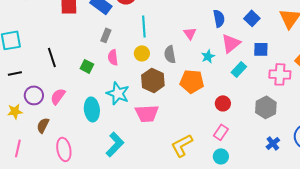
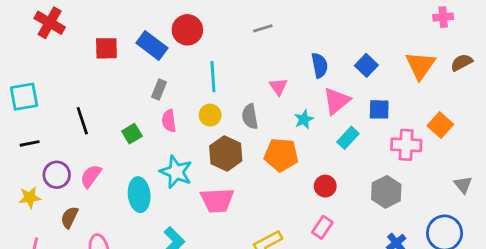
green square: (87, 66) -> (132, 134), turned 32

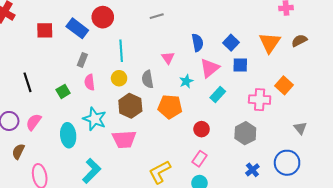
blue square: (379, 109) -> (240, 65), moved

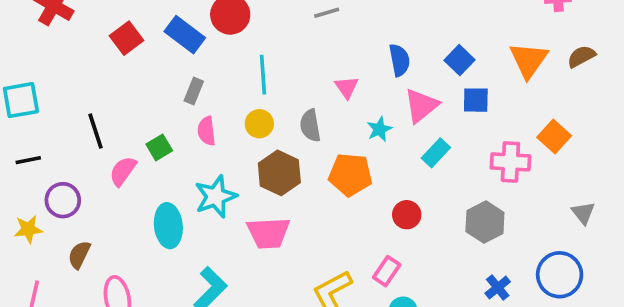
red square: (45, 30) -> (127, 38), turned -36
cyan star: (95, 119) -> (216, 197), turned 30
pink semicircle: (34, 122) -> (123, 171), moved
pink rectangle: (199, 159) -> (387, 271), moved

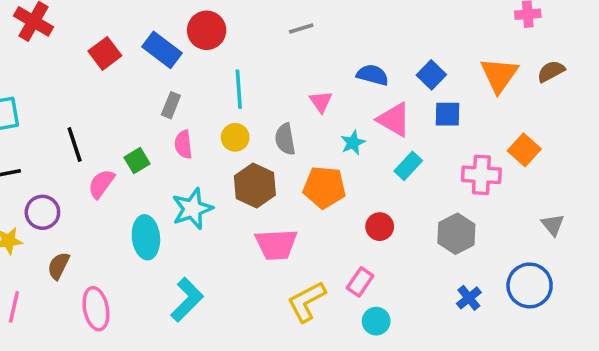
blue semicircle: (399, 60) -> (373, 75), turned -64
pink triangle: (421, 106) -> (394, 120), turned -51
pink trapezoid: (268, 233) -> (276, 244), moved

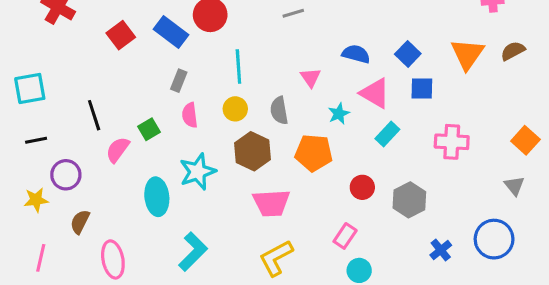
orange square: (524, 150) -> (525, 140), moved
gray hexagon: (456, 234) -> (409, 200), moved
yellow L-shape: (307, 302) -> (276, 258), moved

